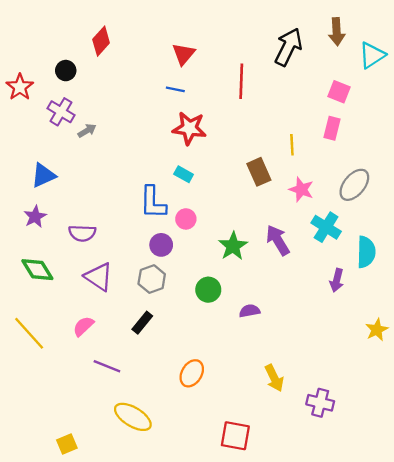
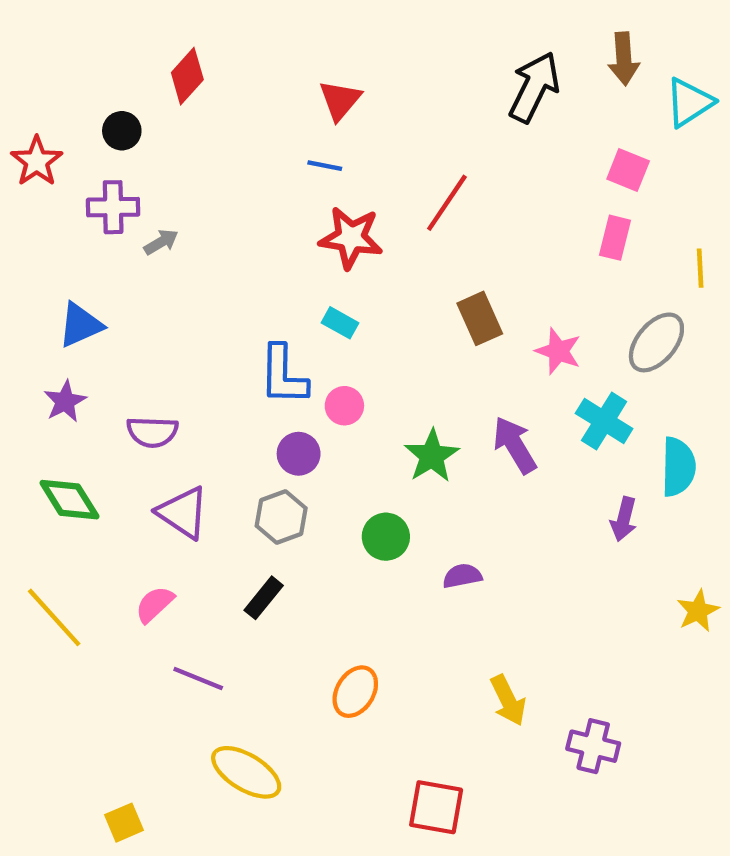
red line: (241, 81) -> (447, 203), moved, turned 32
purple cross: (61, 112) -> (113, 207), turned -32
yellow line: (292, 145) -> (700, 268), moved

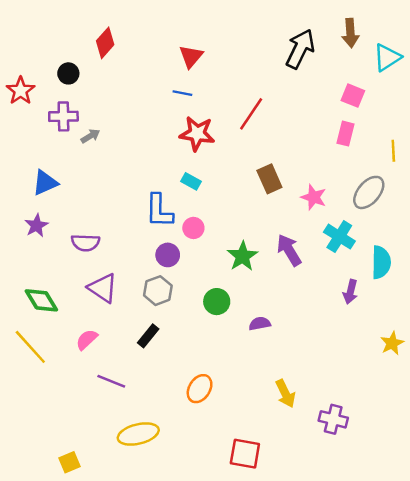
green diamond: (69, 500) -> (41, 300), moved
yellow ellipse: (246, 772) -> (138, 434), turned -45

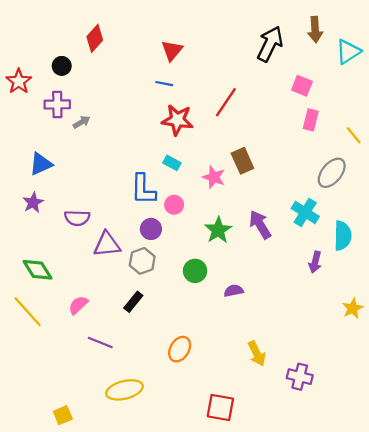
pink square: (353, 96) -> (302, 86), moved
yellow line: (393, 151) -> (354, 135), turned -36
pink star: (314, 197) -> (214, 177), moved
purple triangle: (103, 288) -> (107, 244), moved, turned -40

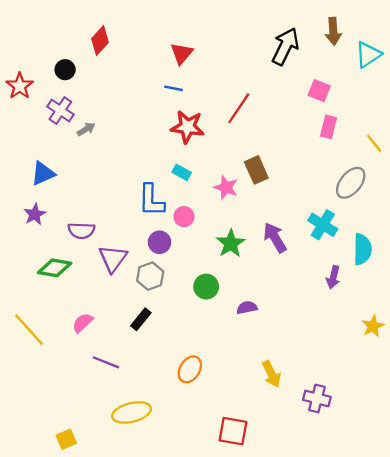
purple cross: (57, 104) -> (60, 110), turned 35
purple triangle: (107, 244) -> (113, 259), turned -48
green diamond: (37, 270) -> (55, 268), moved, turned -48

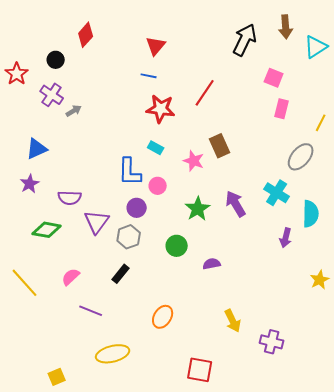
yellow line: (374, 143) -> (321, 123), turned 66

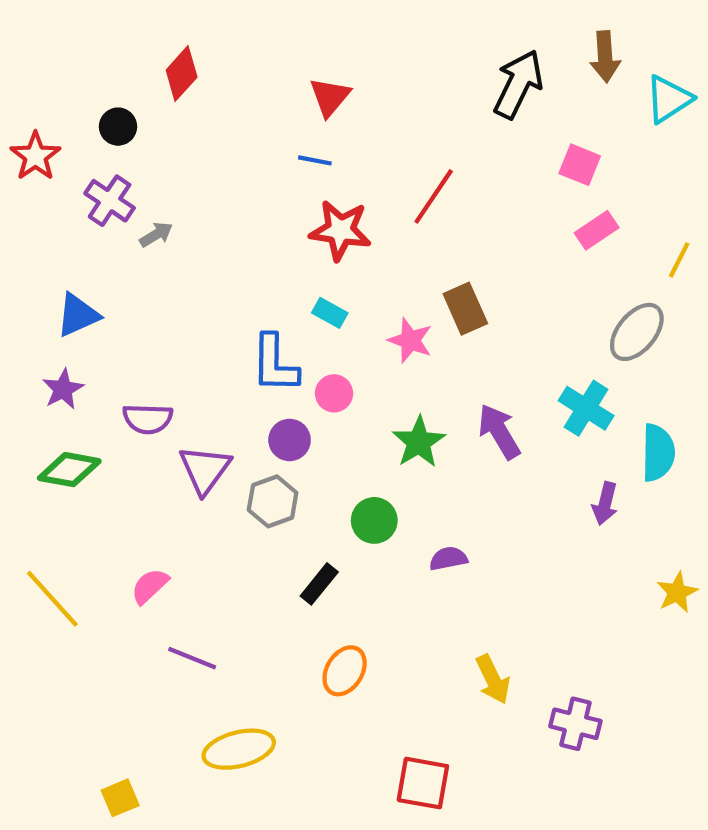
pink rectangle: (282, 109) -> (597, 230), turned 42
green diamond: (47, 230) -> (69, 470), moved
black rectangle: (121, 274) -> (319, 584), moved

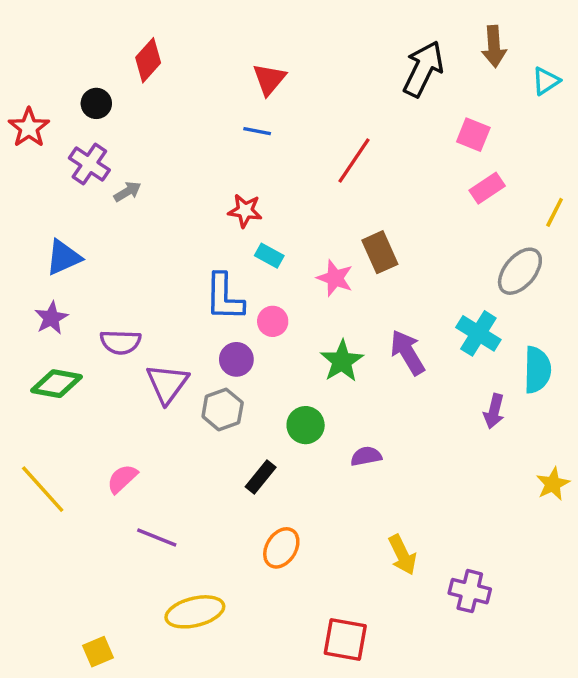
cyan triangle: (669, 99) -> (546, 81), size x0.7
red star: (340, 230) -> (245, 211), moved, size x0.7

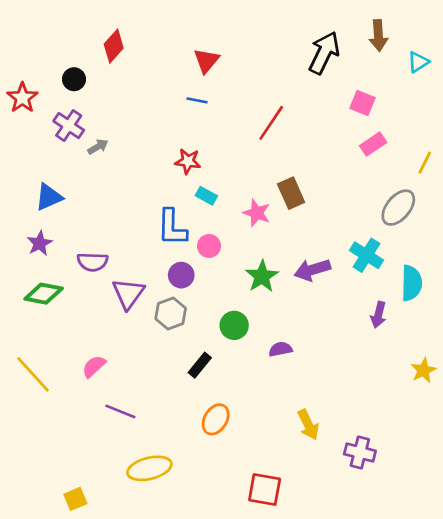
purple arrow: (408, 352) -> (312, 270), turned -76

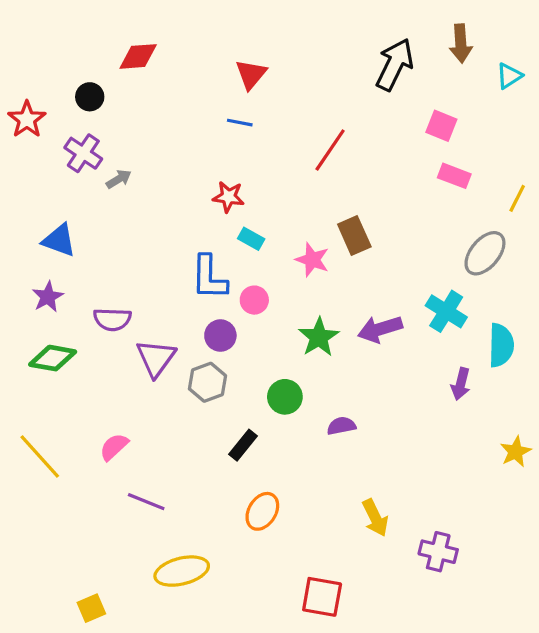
red diamond: (114, 46) -> (138, 56), turned 44
pink rectangle: (373, 144) -> (454, 176), turned 55
blue triangle: (49, 197) -> (59, 240), turned 44

